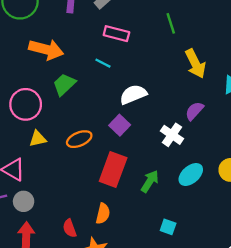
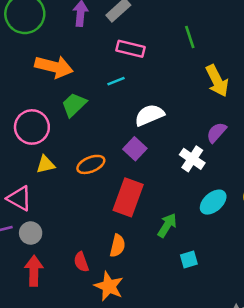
cyan line: (103, 63) -> (116, 81), turned -49
green arrow: (150, 181) -> (167, 225), moved
cyan square: (168, 227) -> (189, 260), turned -35

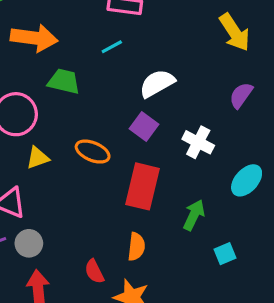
green trapezoid: (74, 105) -> (64, 81), turned 64
white cross: (192, 159) -> (198, 142), moved
orange ellipse: (91, 164) -> (93, 152), turned 52

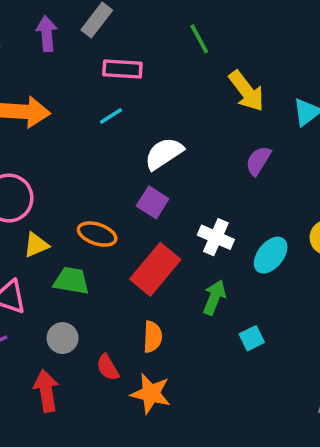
green trapezoid: (64, 81) -> (71, 281), moved
white cross: (198, 142) -> (216, 237), moved
red rectangle: (143, 186) -> (155, 269), turned 30
gray circle: (29, 243) -> (63, 338), moved

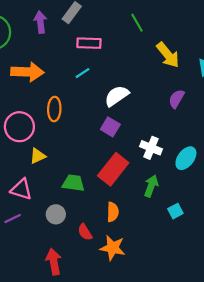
orange ellipse: (97, 234) -> (54, 109), moved, turned 75
green trapezoid: (71, 281) -> (73, 183), moved
red arrow: (46, 391) -> (54, 262), moved

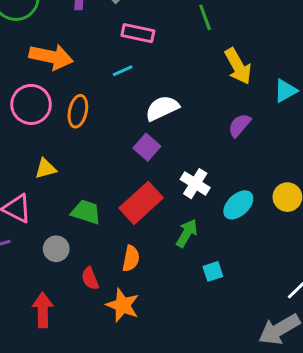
pink circle: (19, 127) -> (31, 104), moved

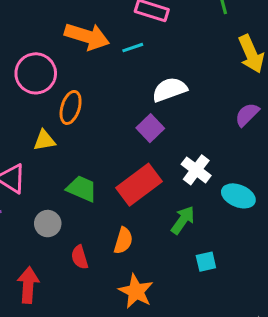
orange arrow: (51, 57) -> (87, 36), moved
orange ellipse: (78, 111) -> (71, 107), moved
cyan ellipse: (238, 205) -> (238, 196), turned 60
orange star: (123, 305) -> (136, 291), moved

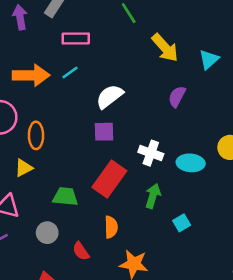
purple square: (150, 128) -> (104, 132), turned -30

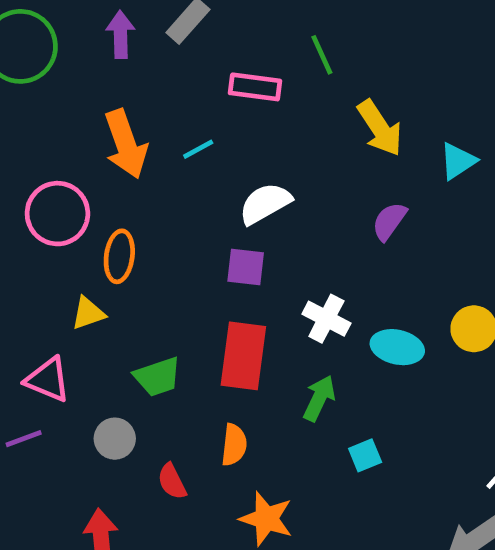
pink rectangle: (76, 39) -> (255, 87), moved
orange arrow: (31, 75) -> (126, 144), turned 63
red rectangle: (109, 179) -> (243, 356), turned -36
green trapezoid: (65, 197) -> (157, 377), turned 148

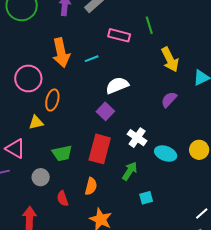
purple square: (246, 267) -> (105, 111), turned 30

